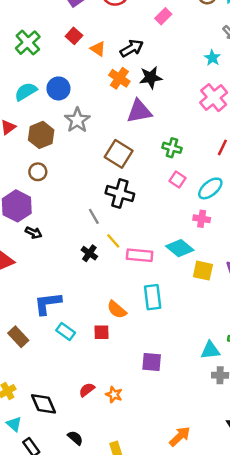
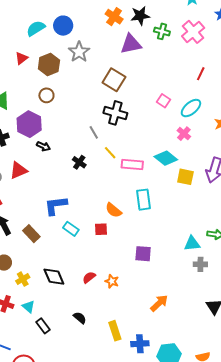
green cross: (172, 148) -> (162, 31), moved
pink cross: (202, 219) -> (184, 134), turned 32
black cross: (89, 253) -> (79, 162), moved
black diamond: (44, 404) -> (54, 277), moved
orange arrow: (180, 436) -> (159, 303), moved

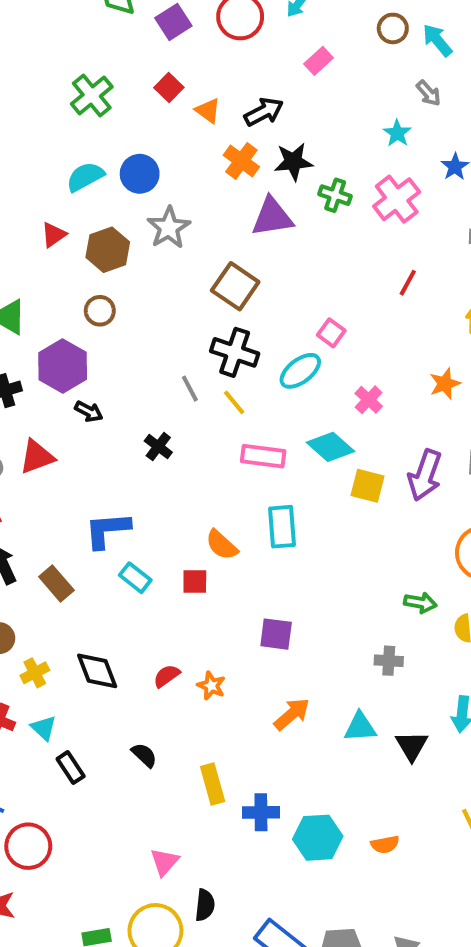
cyan ellipse: (191, 108) -> (300, 371), moved
yellow line: (110, 153) -> (234, 402), moved
cyan triangle: (192, 244) -> (360, 727), moved
orange arrow: (159, 303) -> (292, 714), moved

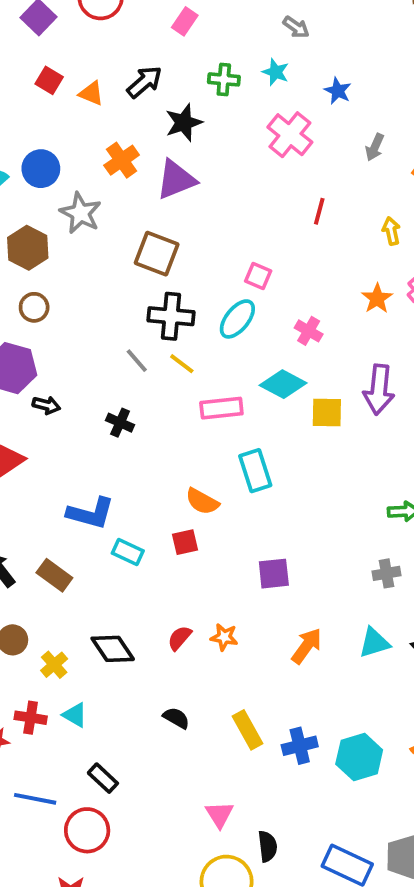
orange cross: (241, 161) -> (122, 160), moved, turned 32
green cross: (335, 195) -> (224, 79), moved
blue L-shape: (107, 530) -> (91, 513), turned -147
black rectangle: (71, 768) -> (103, 778), moved

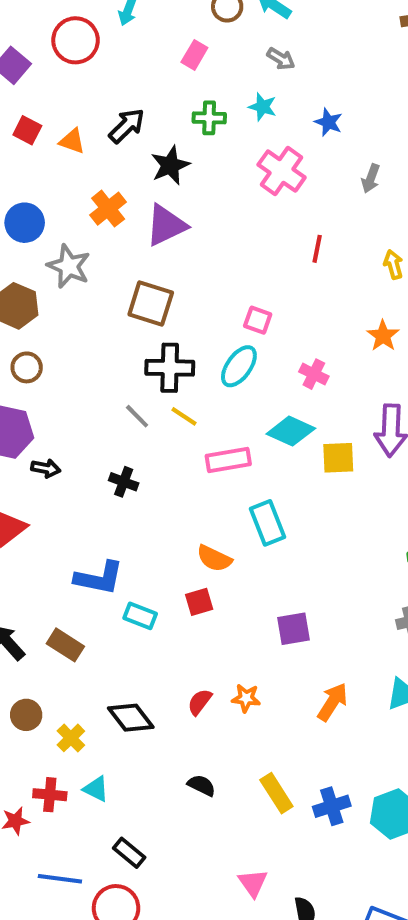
pink rectangle: (185, 21) -> (194, 55), moved

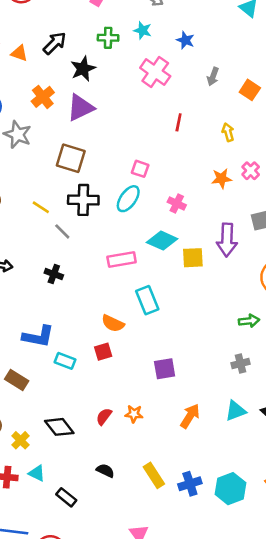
orange star: (383, 336) -> (221, 178), turned 30
yellow line: (184, 416) -> (41, 207), moved
black rectangle: (129, 853) -> (66, 497), moved

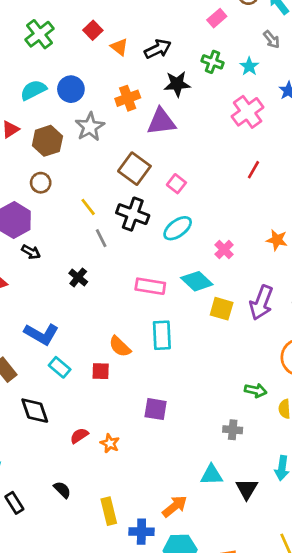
pink square: (140, 169) -> (176, 184), moved
orange arrow: (190, 416) -> (175, 506), moved
black diamond: (59, 427) -> (35, 411), moved

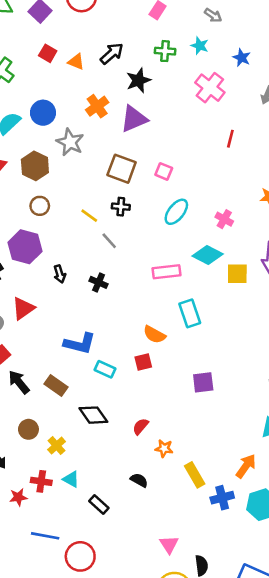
black cross: (133, 214) -> (121, 207), moved, size x0.6
black arrow: (31, 252) -> (60, 274), moved, turned 60
orange star: (110, 443) -> (164, 448), moved
yellow rectangle: (109, 511) -> (195, 475), moved

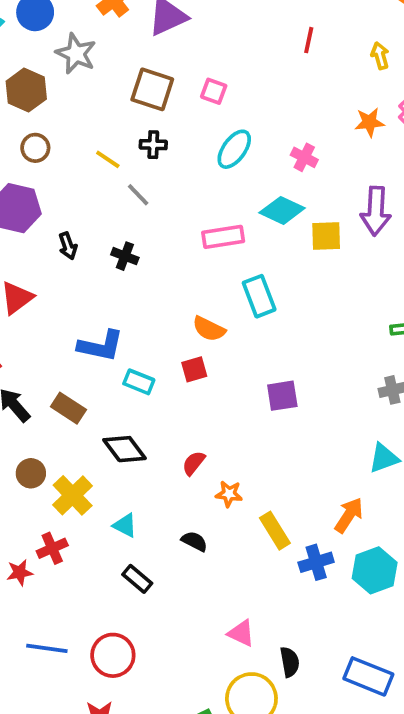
yellow cross: (57, 446) -> (73, 495), size x1.5
cyan triangle: (71, 479) -> (125, 525), moved
red cross: (41, 481) -> (52, 548), turned -30
blue line: (45, 536) -> (47, 648), moved
pink triangle: (169, 545) -> (241, 633), turned -30

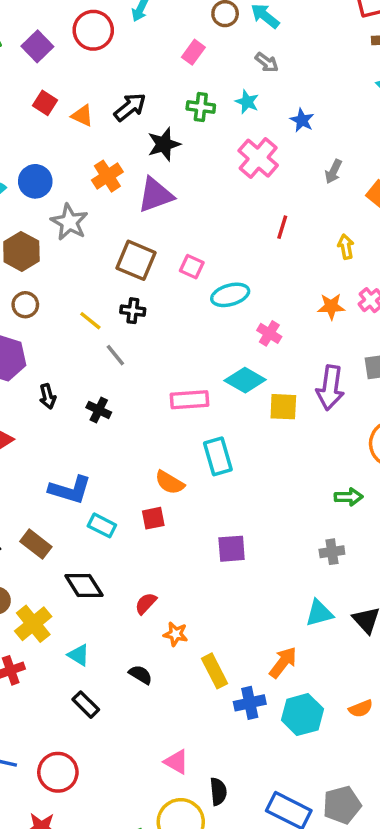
cyan ellipse: (234, 149) -> (230, 295), moved, turned 33

